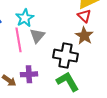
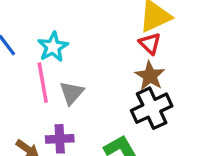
gray triangle: (37, 36) -> (72, 93), moved
black cross: (65, 56) -> (152, 108), moved, turned -35

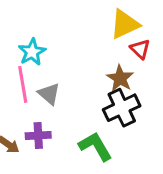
red triangle: (150, 43) -> (140, 49), moved
gray triangle: (72, 93) -> (49, 94), turned -30

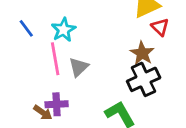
gray triangle: (49, 94) -> (79, 67), turned 35
purple cross: (38, 135) -> (57, 104), moved

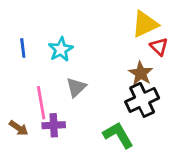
blue line: (26, 28) -> (23, 48), turned 30
pink line: (55, 59) -> (41, 103), moved
brown arrow: (43, 113) -> (19, 128), moved

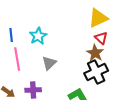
red triangle: (159, 47) -> (101, 38), moved
pink line: (41, 103) -> (17, 59), moved

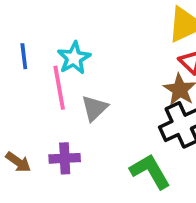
pink line: (17, 59) -> (59, 88), moved

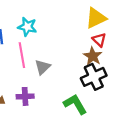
cyan star: (74, 58) -> (27, 27), moved, turned -30

